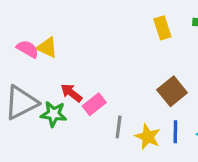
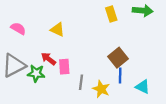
yellow triangle: (47, 47) -> (57, 30), moved
pink rectangle: (94, 104) -> (64, 67), turned -56
blue line: (175, 132) -> (120, 76), moved

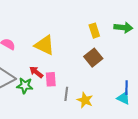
yellow triangle: (57, 30) -> (45, 45), size x1.5
brown square: (118, 58) -> (93, 58), moved
blue line: (120, 76) -> (126, 88), moved

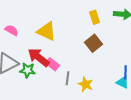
red arrow: (36, 72) -> (39, 57), size x1.6
pink rectangle: (51, 79) -> (53, 64), turned -48

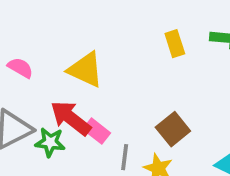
brown square: (94, 43) -> (173, 129), moved

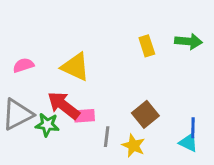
pink semicircle: (20, 68) -> (23, 65), turned -48
pink rectangle: (97, 131) -> (84, 116), turned -42

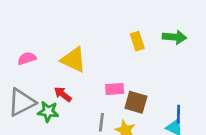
red arrow: (64, 105) -> (63, 94), size x0.6
brown square: (145, 114) -> (136, 102), turned -35
pink rectangle: (84, 116) -> (115, 89), moved

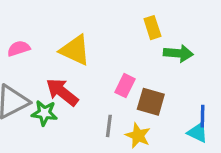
green arrow: (174, 37) -> (178, 53), moved
pink rectangle: (115, 89) -> (125, 86), turned -60
red arrow: (63, 94) -> (62, 92), size x1.5

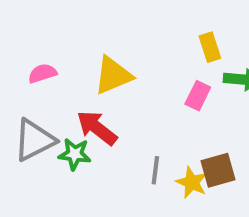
yellow triangle: (75, 50) -> (113, 75), turned -48
pink rectangle: (125, 86) -> (198, 96), moved
brown square: (151, 102) -> (218, 170), moved, turned -32

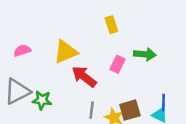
yellow rectangle: (210, 47) -> (111, 25), moved
red arrow: (97, 128) -> (84, 77), moved

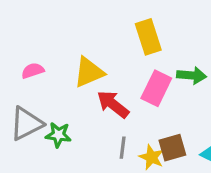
yellow rectangle: (111, 25) -> (148, 37), size x1.5
pink rectangle: (118, 64) -> (156, 88), size x1.5

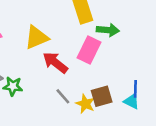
green arrow: (192, 75) -> (108, 30), moved
gray line: (123, 148) -> (63, 96), turned -48

